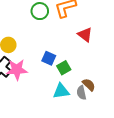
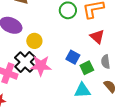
red triangle: (85, 35) -> (97, 37), moved
gray semicircle: (81, 93) -> (106, 62), moved

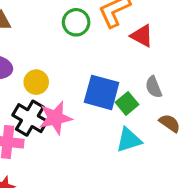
red triangle: (97, 37) -> (142, 36), moved
blue square: (73, 57) -> (102, 92), size x1.6

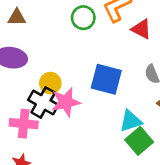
yellow circle: (36, 82) -> (50, 83), moved
green square: (127, 103) -> (139, 141), moved, size x1.4

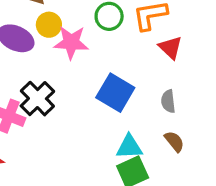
yellow circle: (50, 83) -> (49, 25), moved
pink star: (66, 102) -> (71, 42), moved

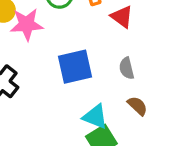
blue square: (115, 93) -> (75, 67), turned -36
cyan triangle: (129, 147) -> (95, 117), turned 32

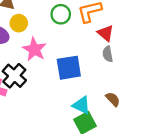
pink star: (27, 24) -> (34, 49), moved, turned 30
gray semicircle: (127, 68) -> (108, 54), moved

